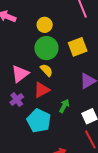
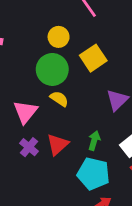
yellow circle: (45, 25) -> (59, 37), moved
red triangle: (42, 90) -> (58, 144), moved
cyan pentagon: (39, 121) -> (93, 174), moved

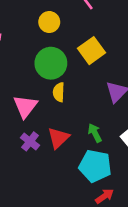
yellow circle: (59, 37) -> (49, 22), moved
yellow semicircle: (59, 99) -> (59, 92), turned -120
green arrow: (94, 141) -> (95, 133), turned -42

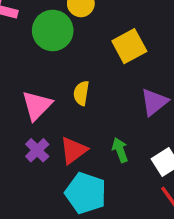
green circle: (51, 63) -> (53, 30), moved
cyan pentagon: (95, 166) -> (86, 193), moved

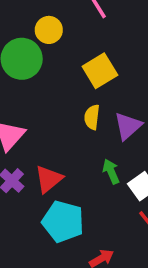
yellow semicircle: (81, 93) -> (92, 117), moved
green arrow: (120, 150) -> (111, 172), moved

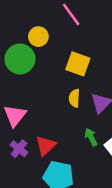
yellow square: (100, 71) -> (78, 64), turned -35

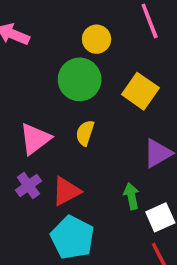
green circle: (20, 59) -> (80, 79), moved
yellow semicircle: (74, 98) -> (85, 133), moved

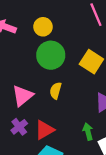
yellow circle: (97, 39) -> (43, 27), moved

